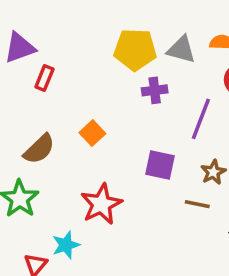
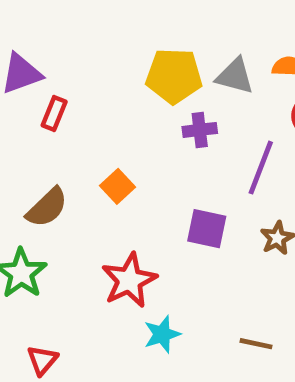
brown line: (197, 204) -> (256, 344), moved
cyan star: (66, 245) -> (162, 334), moved

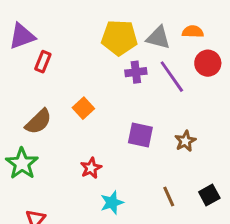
purple line: (261, 168) -> (172, 77), moved, turned -56
red star: (129, 280) -> (91, 168), size x0.6
brown line: (256, 344) -> (169, 197), moved, turned 54

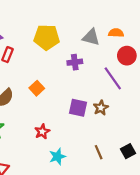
yellow pentagon: (119, 38) -> (47, 37), moved
purple line: (172, 77) -> (113, 78), moved
brown star: (185, 141) -> (101, 108), moved

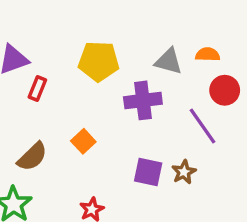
purple cross: (75, 62) -> (143, 100), size x1.5

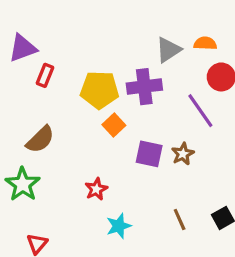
yellow pentagon: (99, 61) -> (99, 90), moved
gray triangle: (168, 61) -> (168, 50), turned -48
orange square: (83, 141) -> (114, 125), moved

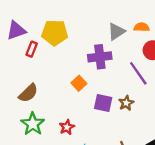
yellow pentagon: (99, 90) -> (55, 33), moved
green star: (23, 184) -> (33, 124), moved

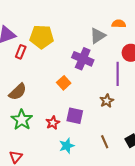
orange semicircle: (142, 27) -> (119, 24), moved
purple cross: (100, 57) -> (83, 59), turned 30
purple line: (138, 73) -> (118, 74), turned 35
purple square: (103, 103) -> (75, 116), moved

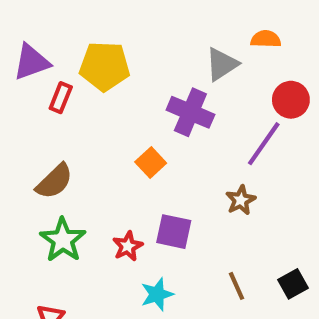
purple line: (118, 74) -> (264, 144), turned 35

